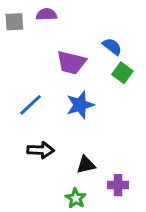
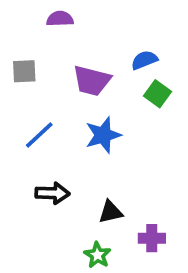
gray square: (14, 22) -> (24, 71), moved
blue semicircle: (112, 46) -> (144, 60), turned -60

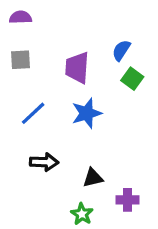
purple semicircle: (60, 19) -> (20, 17), moved
blue semicircle: (144, 60) -> (121, 50), turned -35
purple trapezoid: (92, 81) -> (77, 68), turned 80

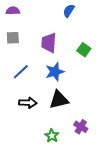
blue semicircle: (121, 50) -> (69, 11), moved
black triangle: (93, 178) -> (59, 100), moved, size x1.5
purple cross: (128, 200) -> (81, 127), turned 32

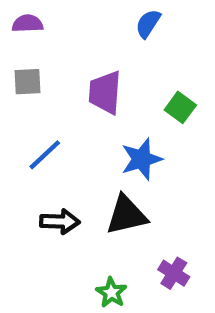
blue star: (55, 72) -> (142, 159), moved

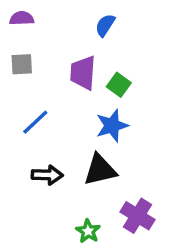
blue semicircle: (148, 24) -> (105, 25), moved
green square: (180, 107) -> (119, 85), moved
purple cross: (174, 273) -> (137, 216), size x1.4

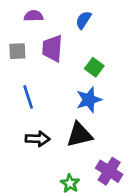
purple semicircle: (22, 18) -> (33, 16), moved
purple trapezoid: (83, 73) -> (52, 48), moved
blue line: (35, 122) -> (28, 97), turned -65

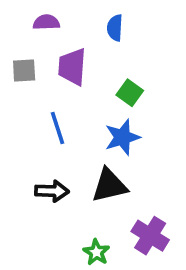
blue semicircle: (83, 20) -> (115, 28), turned -30
blue line: (28, 97) -> (57, 128), moved

